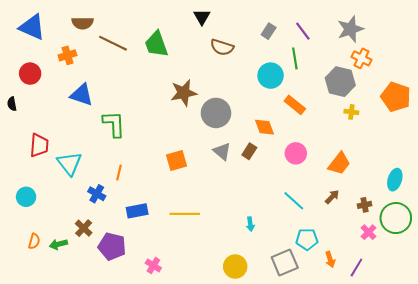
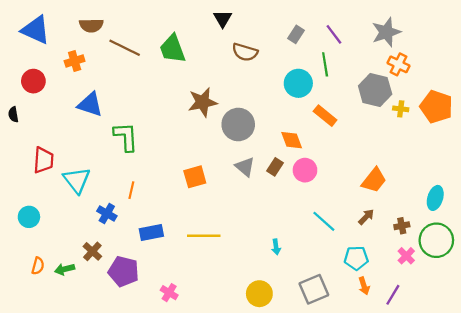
yellow cross: (351, 112) -> (401, 109), moved
pink circle: (296, 153) -> (305, 170), moved
cyan pentagon: (307, 239) -> (356, 258), moved

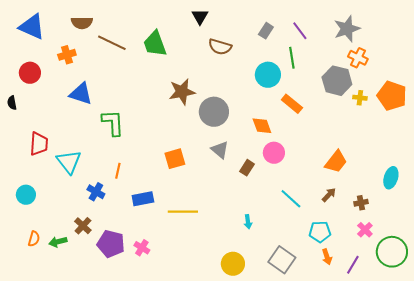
brown rectangle: (275, 167) -> (247, 168), moved
blue rectangle: (151, 232) -> (143, 199), moved
green circle: (436, 240) -> (392, 252), moved
gray square: (314, 289) -> (282, 260), turned -32
pink cross: (169, 293) -> (142, 248), moved

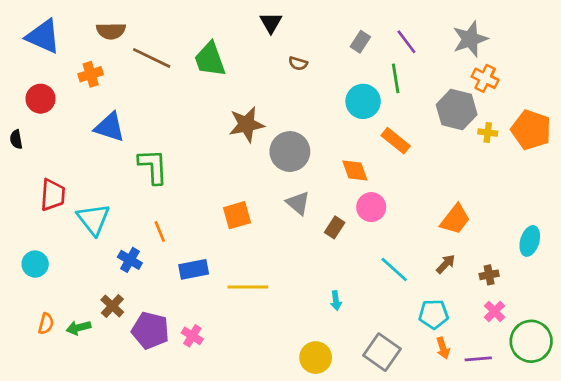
brown semicircle: (220, 47) -> (298, 63), size x0.6
orange line: (118, 171) -> (160, 231), turned -35
purple line: (353, 265) -> (478, 359), turned 54

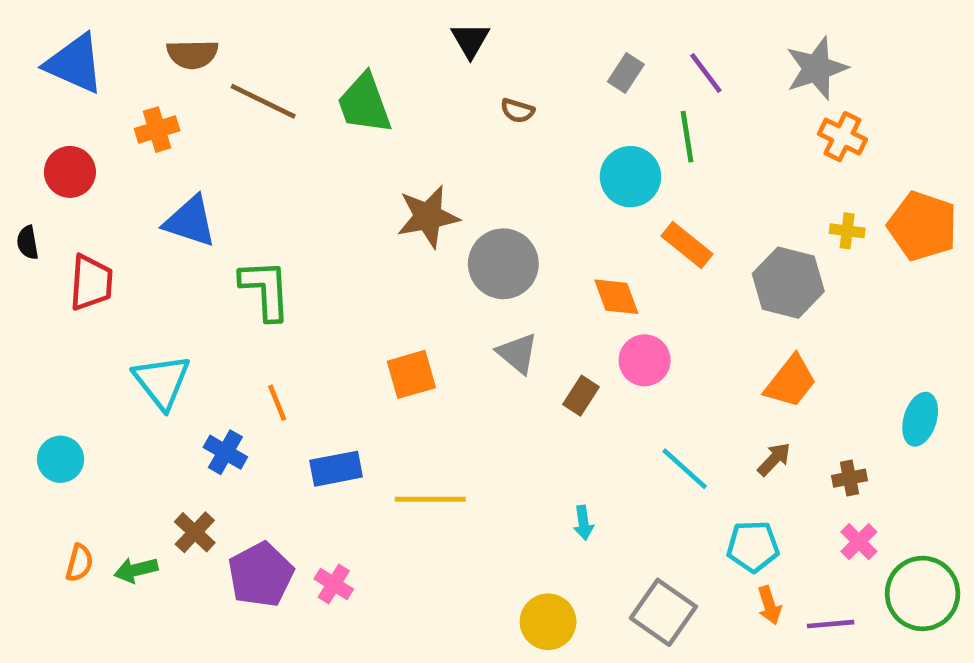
gray hexagon: (457, 110) -> (788, 283), moved
red trapezoid: (53, 195) -> (91, 283), moved
purple pentagon: (150, 330) -> (261, 575), turned 30

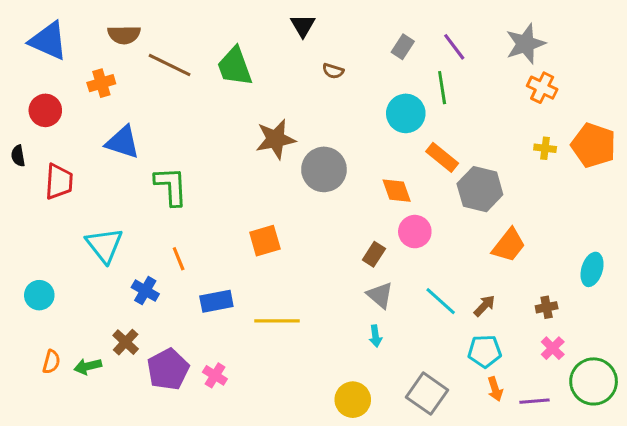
gray hexagon: (788, 283) -> (480, 189), moved
gray triangle: (517, 353) -> (380, 295), moved
brown arrow: (774, 459) -> (485, 306), moved

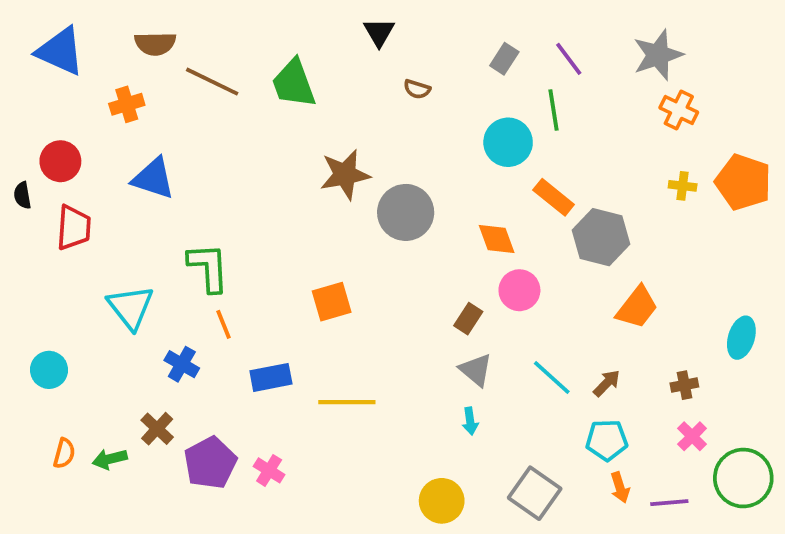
red circle: (45, 110) -> (60, 161), moved
green L-shape: (171, 186) -> (208, 267), moved

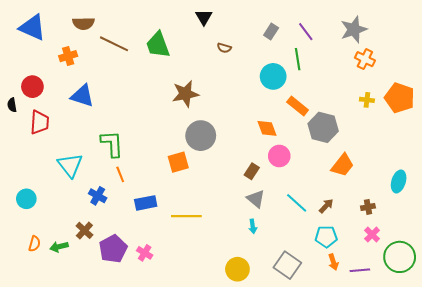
gray circle: (406, 212) -> (201, 136), moved

